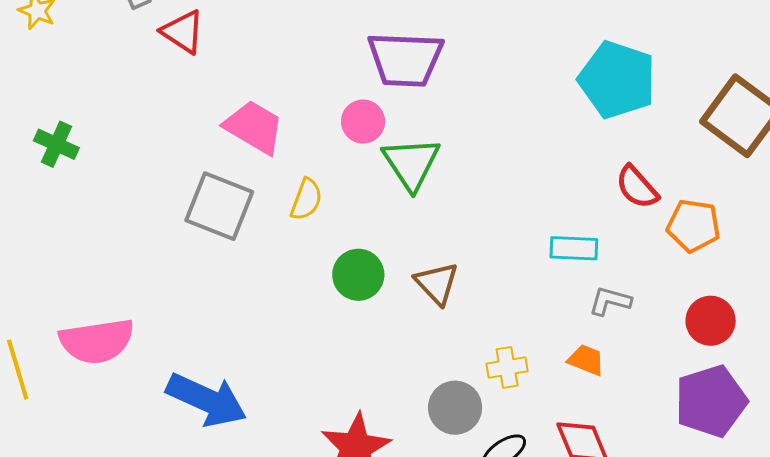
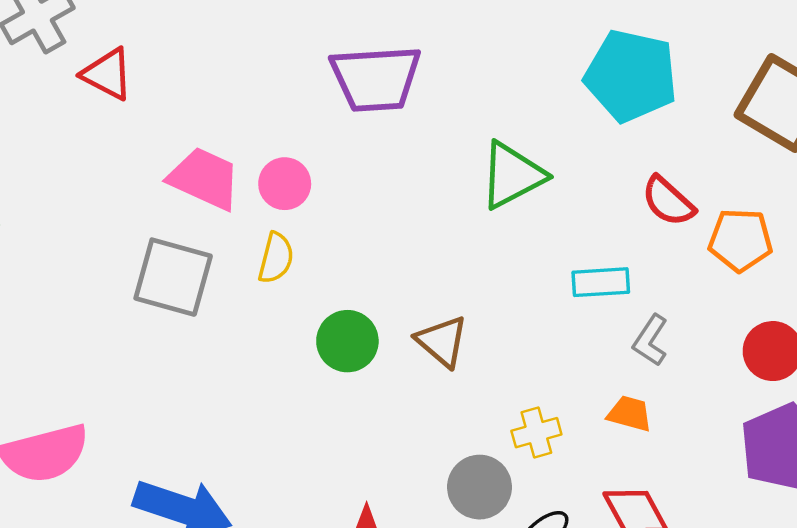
pink circle: (363, 122) -> (285, 184), moved
green triangle: (411, 163) -> (512, 175), moved, turned 42
gray L-shape: (610, 301) -> (650, 340), turned -66

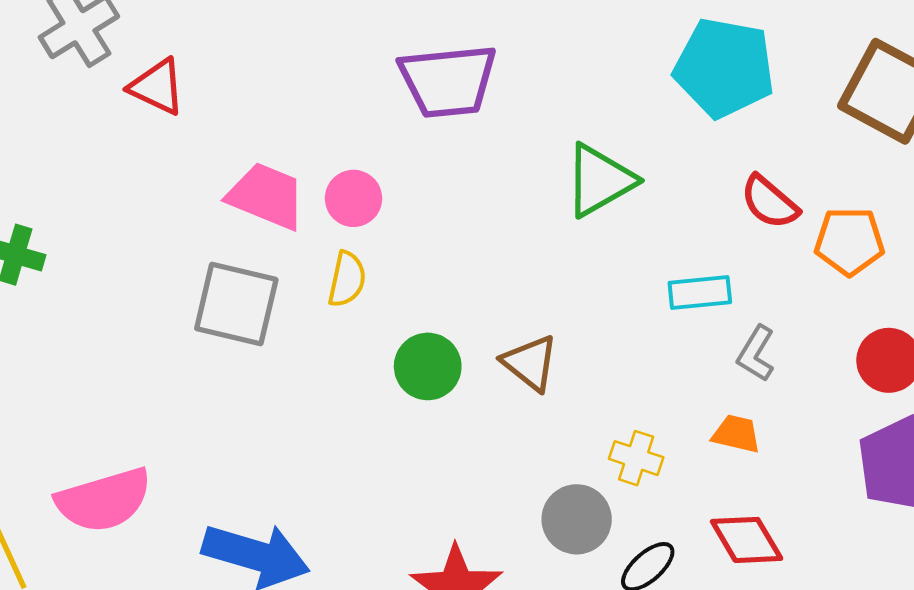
yellow cross: (536, 433) -> (636, 458), turned 36

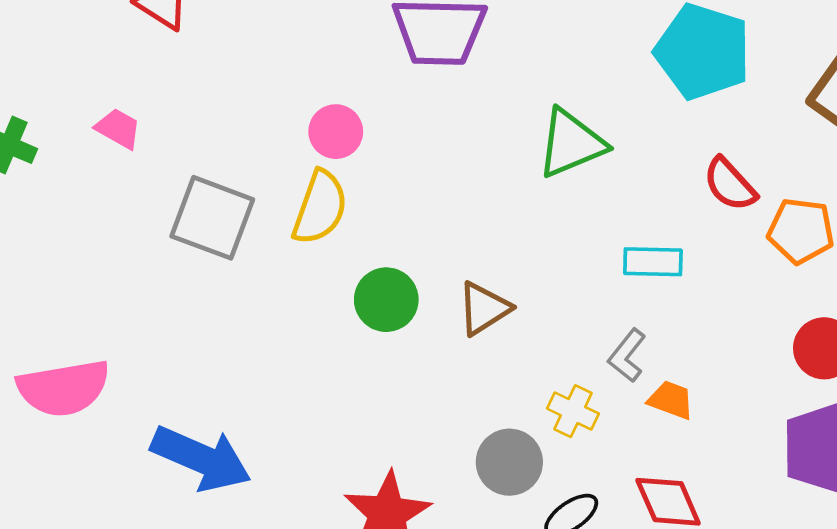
pink trapezoid: (266, 196) -> (118, 129), moved, size x0.6
yellow semicircle: (347, 279) -> (320, 207), size x1.4
gray L-shape: (756, 354) -> (627, 356), moved
brown triangle: (530, 363) -> (484, 308), turned 42

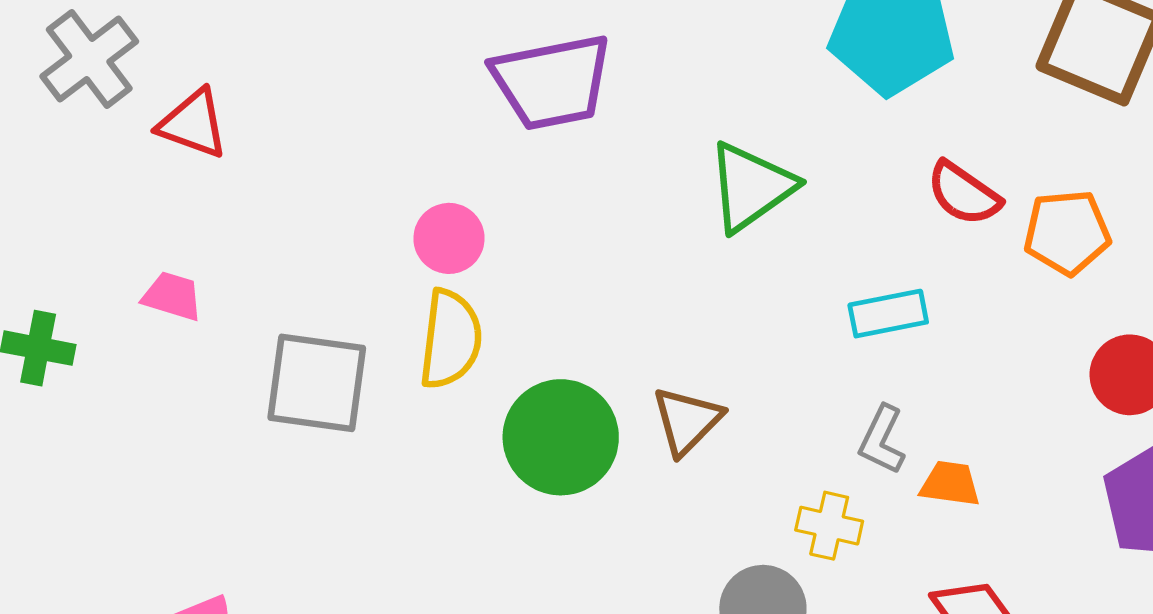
green circle: (386, 300) -> (561, 437), size x1.4

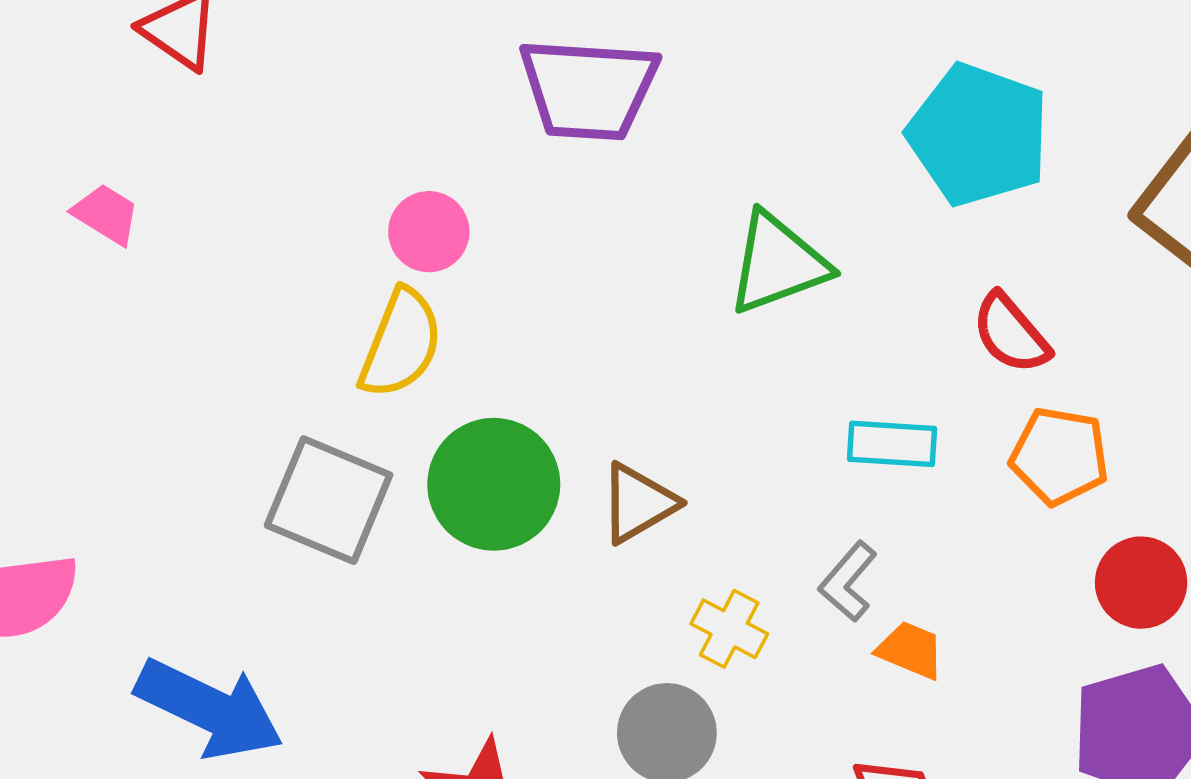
orange pentagon: (1067, 232) -> (1059, 456), moved
gray square: (317, 383) -> (329, 500), moved
yellow cross: (829, 526) -> (729, 629), moved

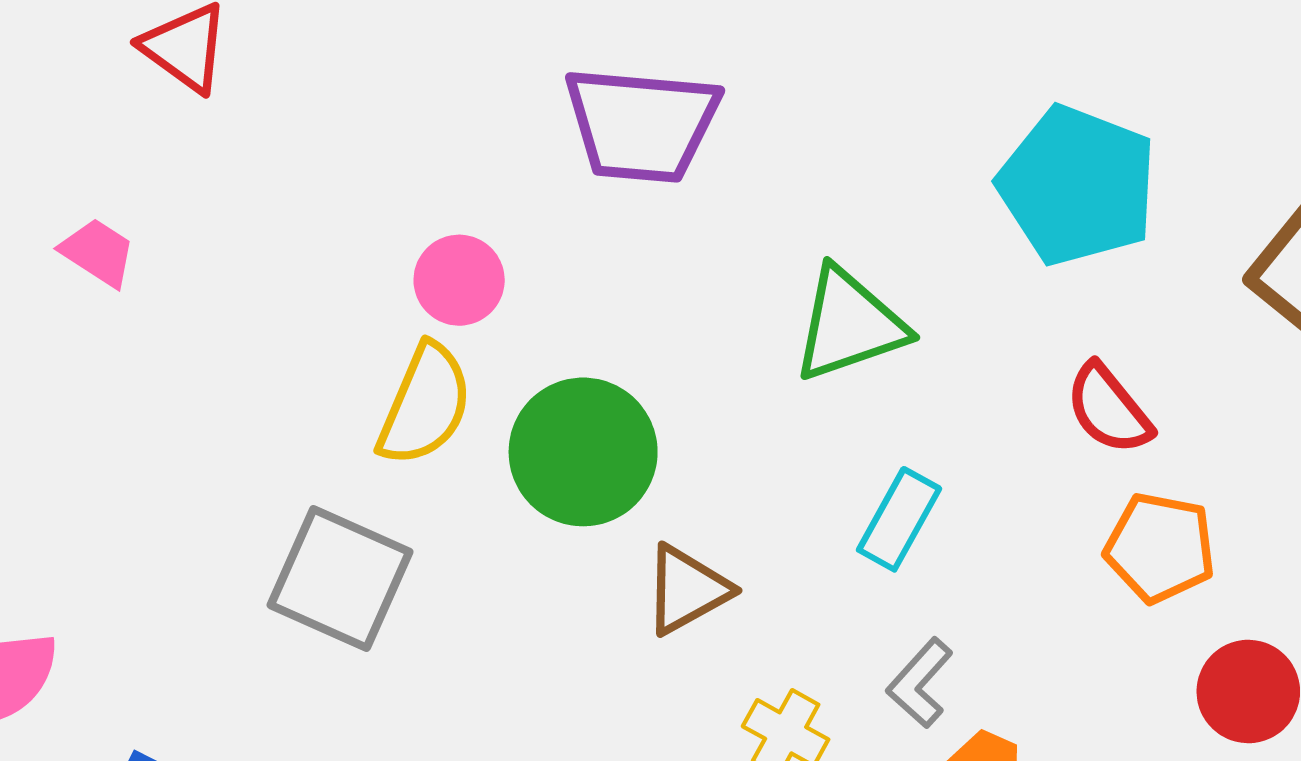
cyan rectangle: (892, 444) -> (899, 519), moved, turned -66
green circle: (494, 484) -> (583, 452), moved

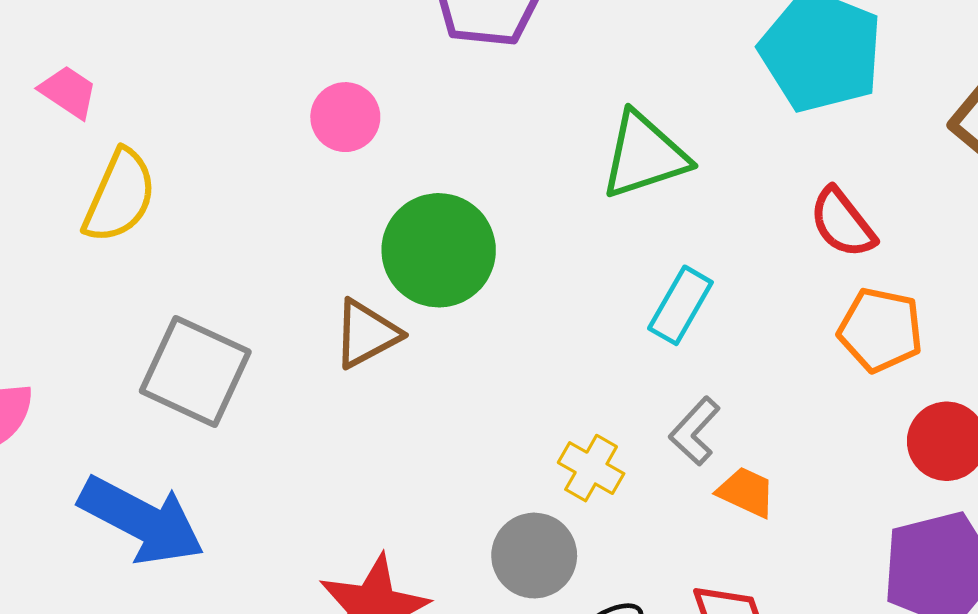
yellow semicircle: (425, 405) -> (120, 196), moved
gray square: (340, 578) -> (195, 371), moved
brown triangle: (687, 590) -> (366, 334), moved

